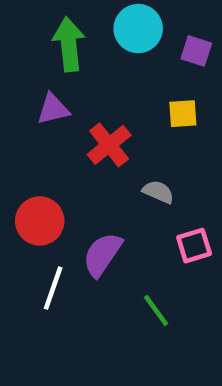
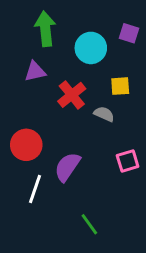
cyan circle: (138, 29) -> (91, 48), moved
yellow square: (183, 114) -> (120, 86), moved
gray semicircle: (158, 192) -> (104, 114), moved
green line: (156, 310) -> (89, 224), moved

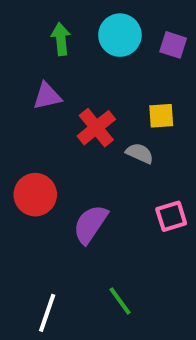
green arrow: (45, 29) -> (61, 39), size x0.7
cyan circle: (91, 48) -> (120, 35), moved
white line: (35, 189) -> (47, 313), moved

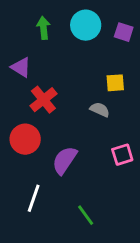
purple triangle: (47, 96) -> (21, 67), moved, turned 45
red cross: (96, 128) -> (43, 100), moved
white line: (47, 313) -> (34, 198), moved

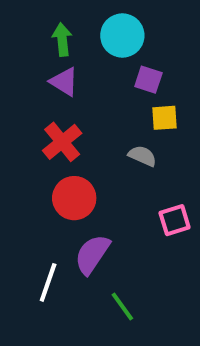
purple square: (124, 32) -> (148, 80), moved
purple triangle: (21, 67) -> (64, 82), moved
red circle: (25, 139) -> (74, 198), moved
purple semicircle: (65, 160) -> (92, 254), moved

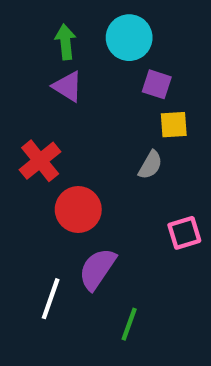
red cross: (62, 142) -> (40, 161), moved
gray semicircle: (142, 156) -> (150, 165), turned 96
green line: (122, 306) -> (129, 324), turned 56

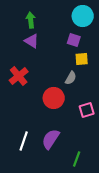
cyan circle: (129, 38) -> (83, 16), moved
red circle: (78, 210) -> (54, 98), moved
purple semicircle: (97, 269) -> (51, 139), moved
green line: (129, 324) -> (77, 159), moved

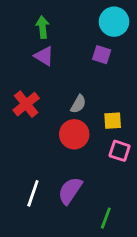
yellow square: (82, 59) -> (113, 121), moved
gray semicircle: (71, 78) -> (78, 104), moved
pink square: (87, 110) -> (120, 151), turned 35

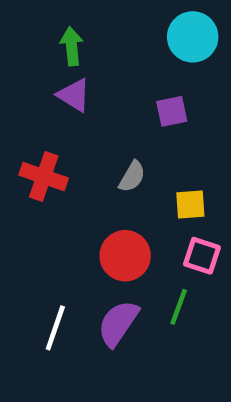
purple square: (102, 55) -> (172, 111), moved, turned -30
red cross: (26, 104) -> (44, 177), turned -32
red circle: (74, 134) -> (125, 256), moved
green line: (106, 218) -> (179, 307), moved

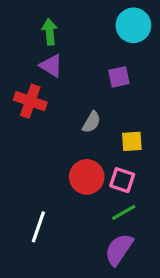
red cross: (44, 177) -> (30, 101), moved
pink square: (202, 256) -> (122, 180), moved
green line: (179, 307) -> (124, 212), turned 40
purple semicircle: (118, 323) -> (119, 249), moved

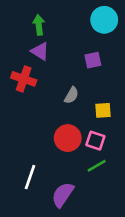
purple semicircle: (119, 249) -> (63, 195), moved

